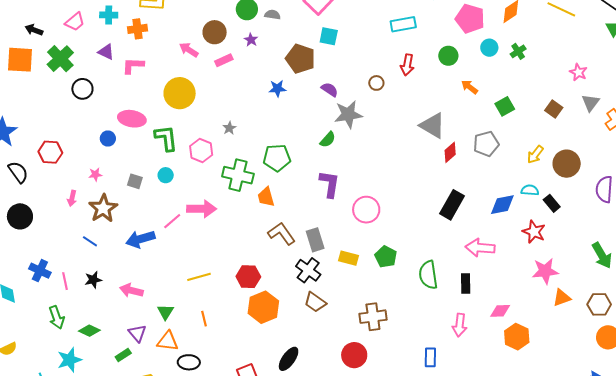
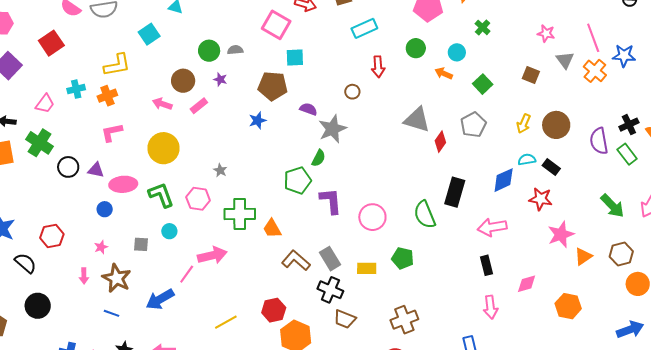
cyan circle: (489, 48) -> (457, 52), moved
purple triangle: (106, 52) -> (96, 170), moved
green pentagon: (277, 158) -> (297, 180), moved
green semicircle: (428, 275) -> (425, 215), moved
orange hexagon: (517, 337) -> (568, 306), moved

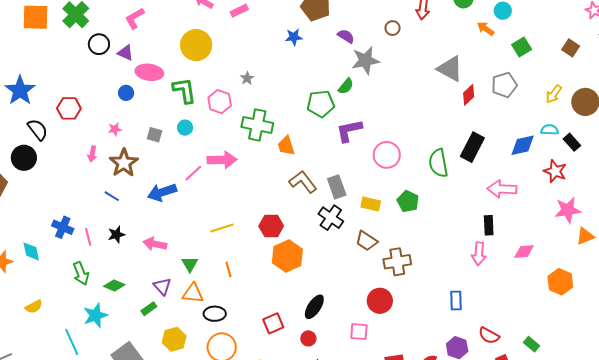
pink L-shape: (112, 132) -> (135, 18), moved, turned -30
purple L-shape: (331, 201) -> (349, 131), turned -108
black circle: (38, 306) -> (24, 158), moved
pink arrow: (491, 307) -> (479, 254), moved
brown trapezoid: (345, 319) -> (366, 241), moved

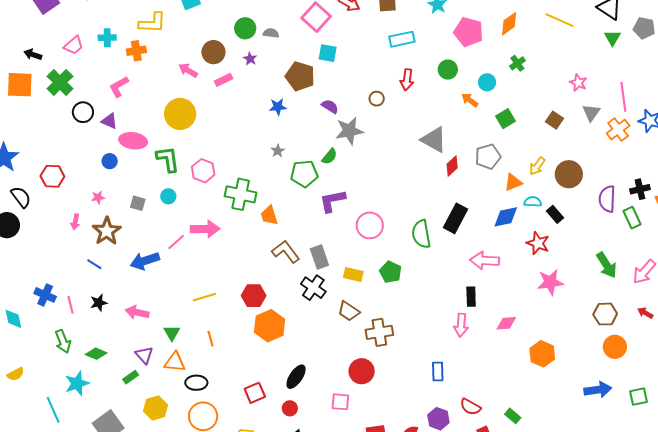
gray star: (247, 78) -> (278, 151), moved
orange triangle: (585, 236) -> (513, 182), moved

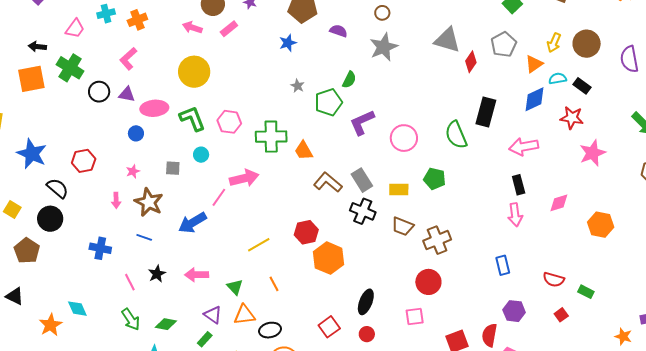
gray star: (349, 131) -> (384, 47), moved
blue cross: (45, 295) -> (100, 248), moved
red semicircle: (470, 407) -> (554, 280), moved

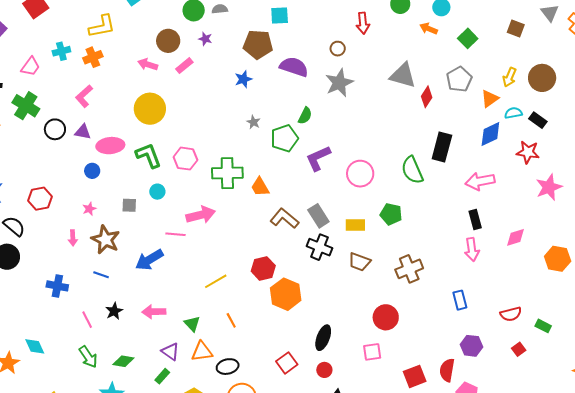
purple semicircle: (339, 31) -> (294, 67), size x1.6
pink line: (219, 197) -> (176, 234), turned 60
brown cross: (437, 240) -> (409, 269), moved
red semicircle: (554, 280) -> (511, 314), turned -30

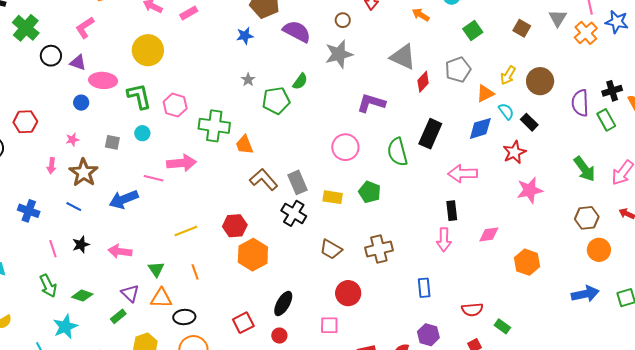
orange arrow: (429, 29) -> (421, 15), moved
cyan semicircle: (513, 113) -> (506, 111), turned 54
red star: (528, 152) -> (514, 152), turned 30
purple L-shape: (318, 158) -> (371, 103), moved, turned 32
brown trapezoid: (359, 262) -> (331, 249), moved

